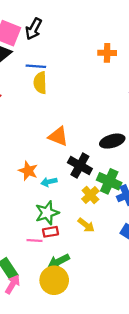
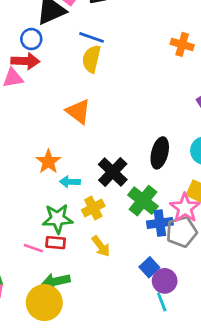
orange triangle: (58, 136) -> (78, 111), moved
black ellipse: (112, 141) -> (160, 153), turned -75
yellow cross: (90, 195) -> (93, 208), moved

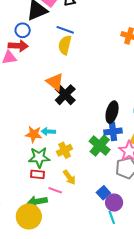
orange star: (48, 162) -> (34, 134), moved, turned -30
black cross: (113, 172) -> (65, 95), moved
blue cross: (160, 223) -> (113, 131), moved
pink line: (33, 248) -> (55, 190), moved

